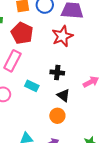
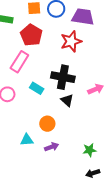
black cross: (57, 73) -> (63, 77), size x1.6
orange circle: (57, 116) -> (47, 124), moved

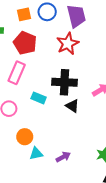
purple trapezoid: (83, 17) -> (76, 16), turned 75
orange circle: (47, 124) -> (25, 137), moved

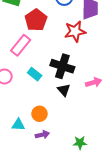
orange circle: (25, 137) -> (39, 114), moved

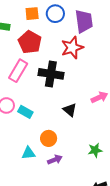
black cross: (62, 66) -> (51, 74), moved
cyan rectangle: (35, 74) -> (25, 112), moved
green star: (80, 143) -> (95, 150), moved

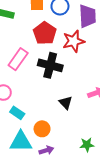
red pentagon: (30, 42) -> (45, 33), moved
cyan rectangle: (25, 112) -> (17, 113), moved
cyan triangle: (28, 153) -> (21, 142), size x1.6

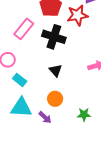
black triangle: (66, 103) -> (56, 70), moved
orange circle: (42, 129) -> (55, 99), moved
purple arrow: (46, 150) -> (45, 117), turned 56

